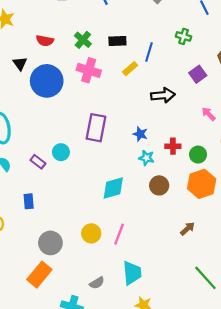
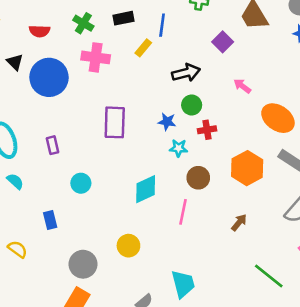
cyan circle: (61, 152) -> (81, 183), moved
green circle: (198, 155) -> (192, 105), moved
purple rectangle: (38, 162) -> (53, 145), moved, turned 48
pink line: (119, 234) -> (183, 212), moved

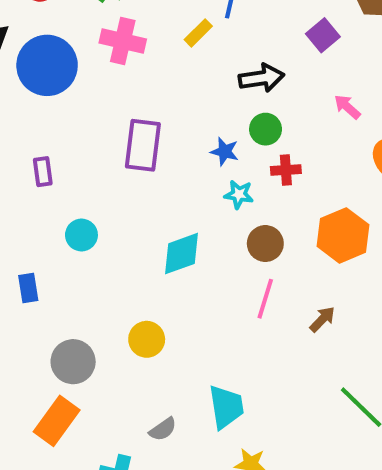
pink line: (183, 212) -> (265, 299), moved

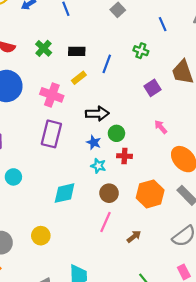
yellow rectangle: (198, 33) -> (79, 78), moved
pink cross: (123, 41) -> (52, 95), moved
black arrow: (262, 78) -> (97, 114), moved

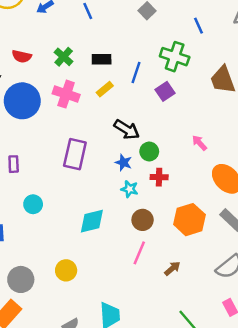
green cross: (141, 51) -> (175, 57), size x1.6
purple square: (152, 88) -> (165, 91), moved
pink cross: (52, 95) -> (66, 94), moved
black arrow: (97, 114) -> (127, 130), turned 35

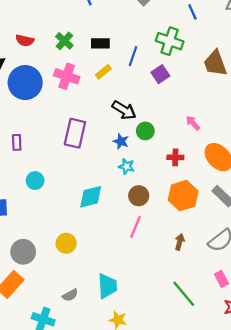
red cross: (159, 177) -> (175, 157), moved
brown arrow: (172, 268) -> (180, 242), moved, turned -35

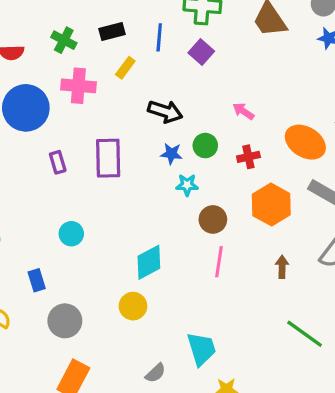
pink arrow: (193, 123) -> (243, 111), moved
green circle: (145, 131) -> (205, 146), moved
purple rectangle: (17, 142) -> (58, 162), moved
cyan diamond: (91, 197) -> (149, 262), moved
gray circle: (23, 252) -> (65, 321), moved

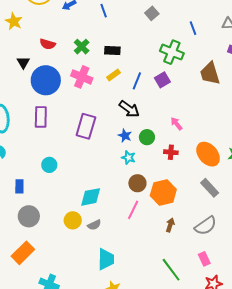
blue line: (159, 37) -> (137, 81), moved
purple rectangle: (58, 162) -> (41, 117), moved, size x1.5
orange hexagon: (271, 205) -> (163, 192), moved
gray semicircle: (155, 373) -> (94, 225), moved

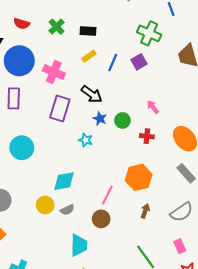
pink cross: (82, 77) -> (54, 72), moved
black arrow: (129, 109) -> (92, 94), moved
cyan star: (128, 157) -> (86, 140), moved
cyan circle: (49, 165) -> (22, 148), size x1.5
brown circle: (137, 183) -> (101, 219), moved

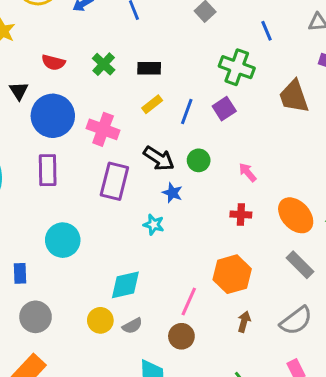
green circle: (122, 120) -> (199, 160), moved

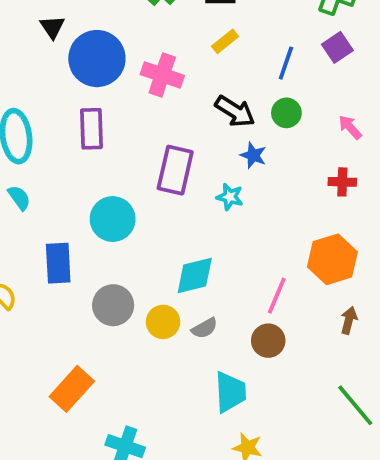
purple square: (224, 109) -> (337, 47), moved
blue line: (187, 111) -> (286, 63), moved
purple rectangle: (114, 181) -> (175, 170), moved
blue rectangle: (20, 273) -> (58, 263), size x1.5
gray circle: (36, 317) -> (113, 305), moved

